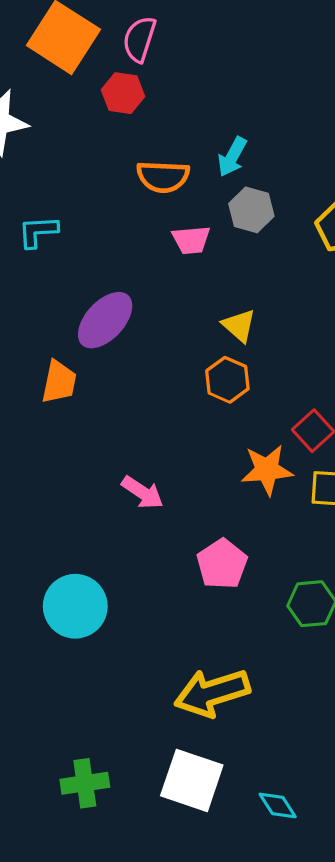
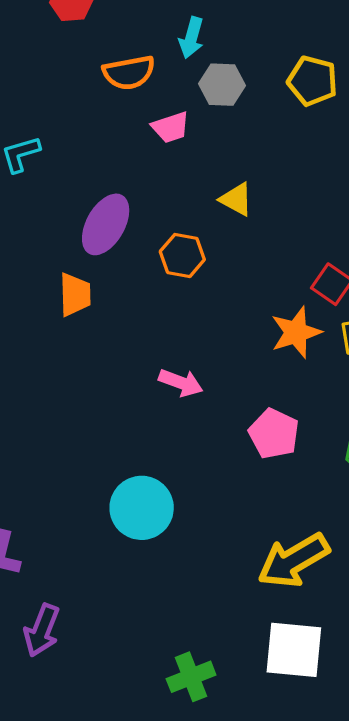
orange hexagon: (227, 380) -> (182, 255), moved

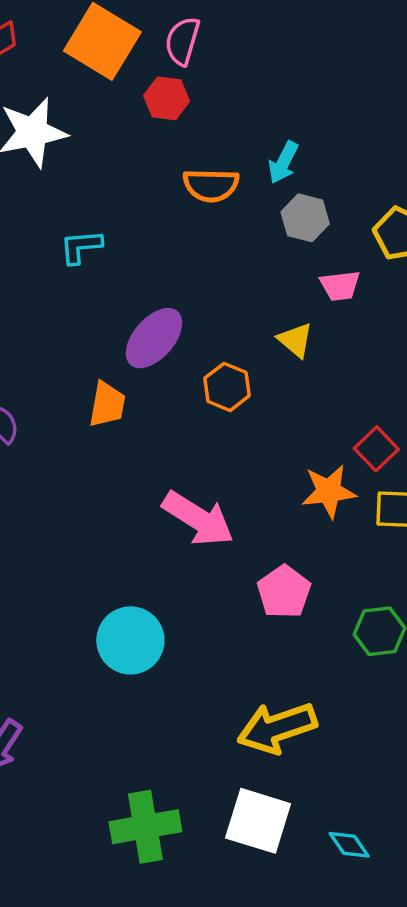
pink trapezoid: (171, 127) -> (340, 286), moved
pink arrow: (181, 383) -> (198, 519), size x1.6
green cross: (191, 677) -> (145, 827), size x1.4

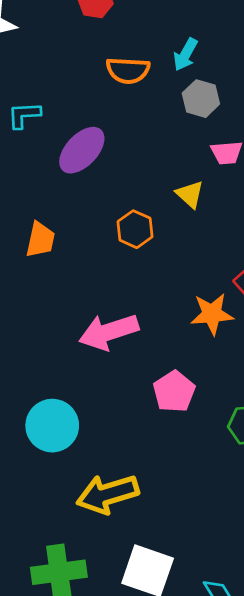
purple ellipse: (154, 338) -> (82, 150), moved
pink arrow: (198, 519) -> (109, 332), turned 128
yellow arrow: (277, 728) -> (108, 494), moved

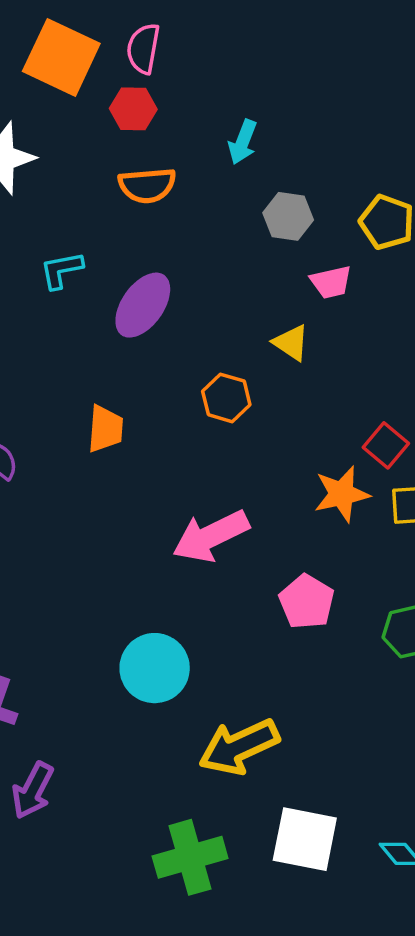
cyan arrow: (185, 54) -> (243, 142), moved
orange semicircle: (128, 70) -> (147, 185), moved

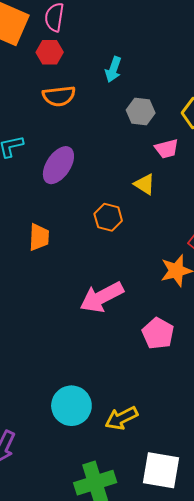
cyan circle: (155, 668) -> (71, 406), moved
yellow arrow: (239, 747) -> (121, 418), size x0.7

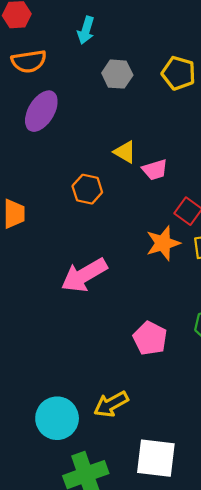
pink trapezoid: (167, 149) -> (155, 170), moved
purple ellipse: (58, 165) -> (41, 111), moved
pink pentagon: (158, 333) -> (150, 338), moved
cyan circle: (71, 406) -> (57, 418), moved

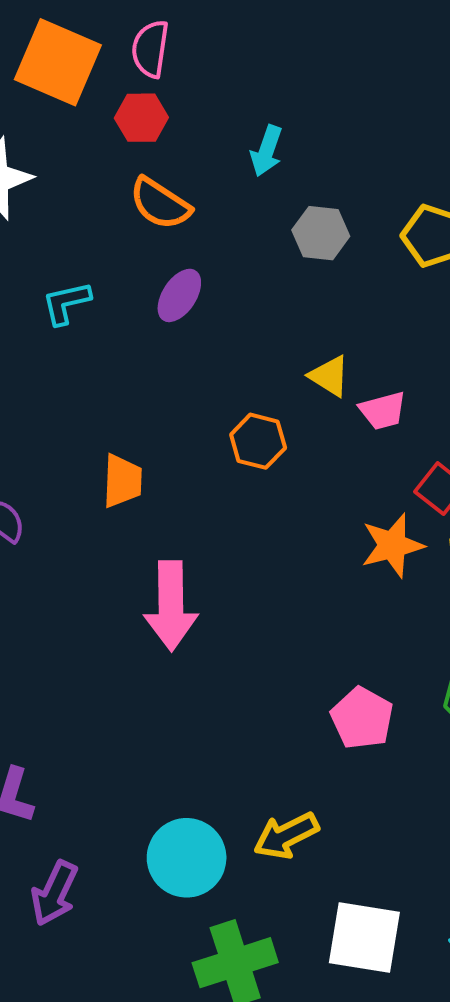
orange semicircle: (29, 61) -> (160, 204), turned 40
purple ellipse: (41, 111) -> (179, 295), size x0.7
pink arrow: (84, 275) -> (171, 606), moved, turned -63

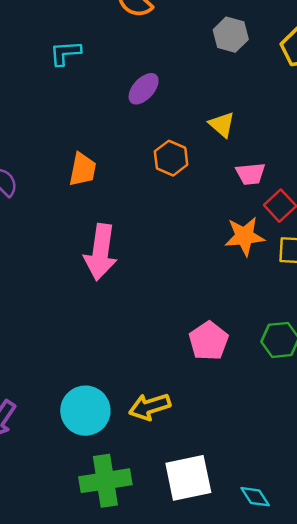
purple ellipse: (179, 295) -> (144, 89), moved
pink trapezoid: (383, 411) -> (251, 174), moved
white square: (364, 938) -> (188, 478), turned -30

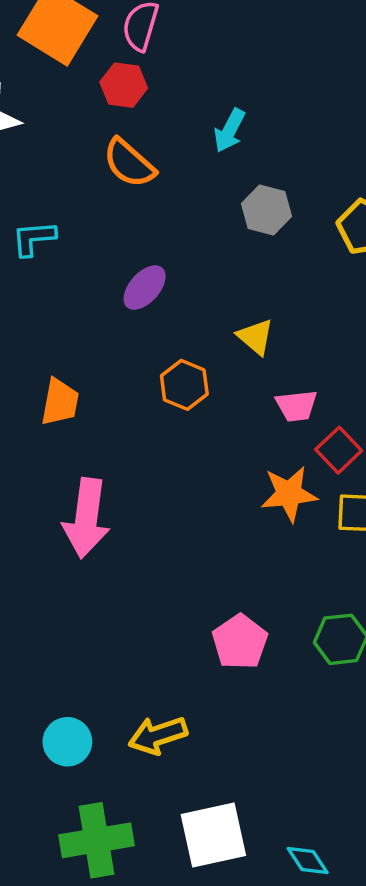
cyan circle: (85, 411) -> (67, 742), size x0.7

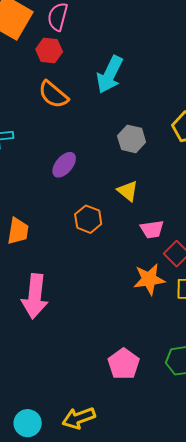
cyan arrow: (229, 131) -> (110, 75), size x1.5
gray hexagon: (267, 210) -> (132, 139), moved

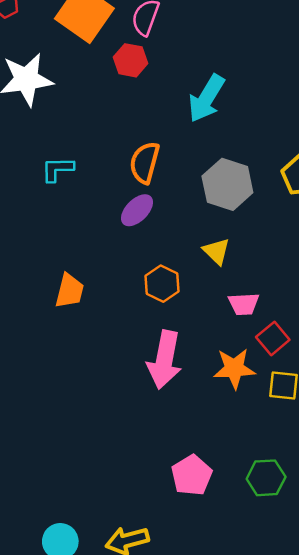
orange semicircle: (53, 95) -> (145, 163), moved, turned 60
gray hexagon: (132, 139) -> (227, 184), size x1.4
pink arrow: (35, 296) -> (164, 360), moved

